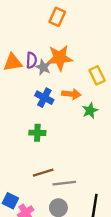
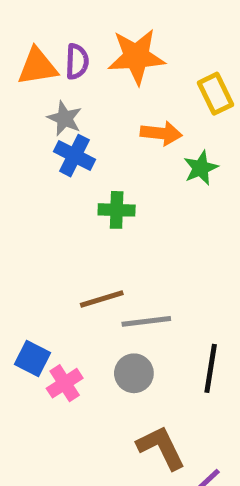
gray star: (43, 67) -> (65, 118), moved
blue cross: (44, 98) -> (75, 156), moved
green cross: (37, 133) -> (117, 210), moved

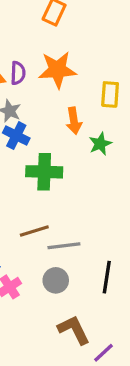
yellow rectangle: (216, 94) -> (110, 94), turned 30
orange arrow: (161, 133) -> (74, 121), turned 75
green cross: (117, 210) -> (44, 172), size x1.5

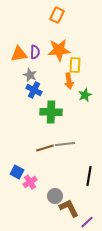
yellow rectangle: (110, 94) -> (75, 65), moved
gray line: (64, 246) -> (65, 144), moved
gray circle: (56, 280) -> (55, 196), moved

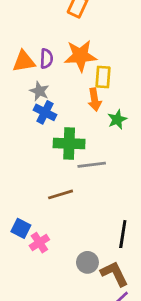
gray line: (65, 144) -> (92, 165), moved
gray circle: (55, 196) -> (87, 262), moved
brown L-shape: (69, 208) -> (114, 274), moved

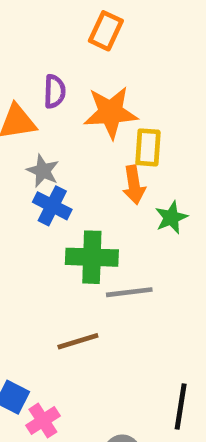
purple semicircle: (46, 59) -> (55, 91), moved

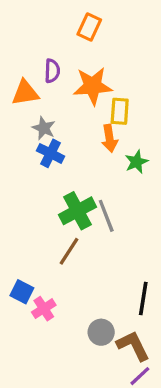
green cross: (92, 257) -> (77, 211), moved, turned -30
gray line: (129, 292) -> (106, 216), turned 76
brown line: (78, 341) -> (69, 251), turned -40

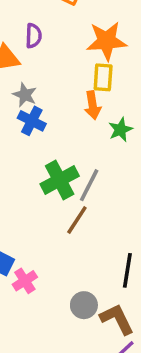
orange star: (93, 86) -> (107, 41), moved
gray line: (106, 216) -> (89, 185), turned 48
brown line: (69, 251) -> (77, 220), moved

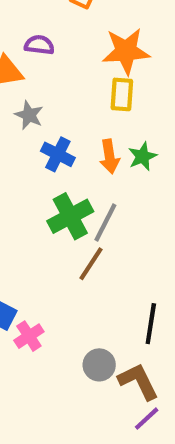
purple semicircle: (34, 36) -> (39, 45), turned -85
orange arrow: (93, 105) -> (109, 156), moved
blue cross: (32, 121) -> (58, 154), moved

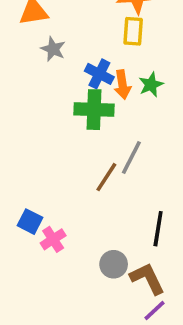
blue cross: (58, 154) -> (99, 74), moved
green cross: (70, 216) -> (94, 110), moved, turned 30
gray line: (105, 222) -> (131, 158), moved

